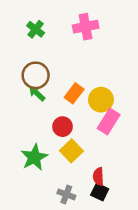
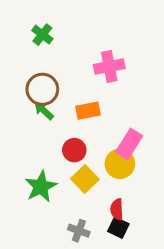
pink cross: (86, 27) -> (109, 66), moved
orange rectangle: (74, 93) -> (88, 111), turned 42
yellow circle: (101, 100) -> (120, 164), moved

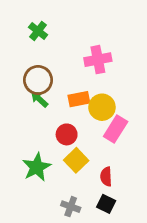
yellow circle: (120, 164) -> (102, 107), moved
red semicircle: (117, 209) -> (106, 177), moved

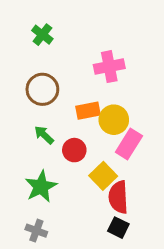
green arrow: (39, 99) -> (44, 135), moved
yellow square: (76, 160) -> (103, 176), moved
red semicircle: (106, 177) -> (118, 197), size x1.5
gray cross: (71, 207) -> (36, 231), moved

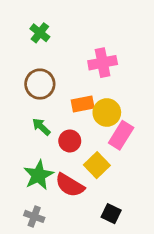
red semicircle: (118, 197) -> (70, 185), moved, turned -56

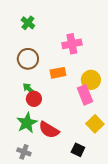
yellow circle: (107, 113) -> (91, 80), moved
pink rectangle: (121, 135) -> (85, 95), turned -54
red circle: (70, 141) -> (34, 99), moved
yellow square: (97, 165) -> (95, 124), moved

